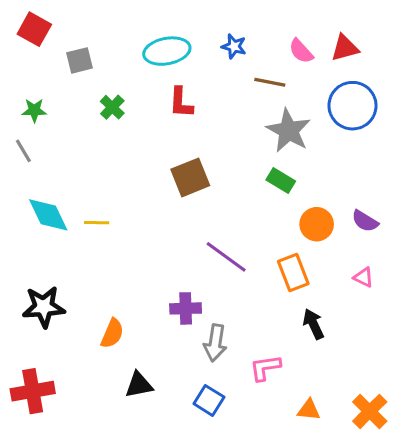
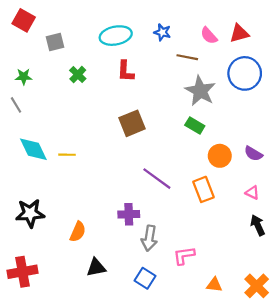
black arrow: (314, 324) -> (258, 225), moved

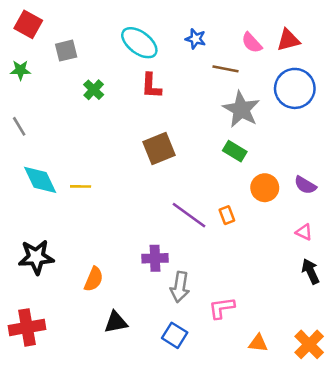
cyan ellipse: (116, 36) -> (139, 43), turned 48
green star: (24, 77) -> (20, 70), moved
orange rectangle: (203, 189) -> (227, 215), moved, size x0.6

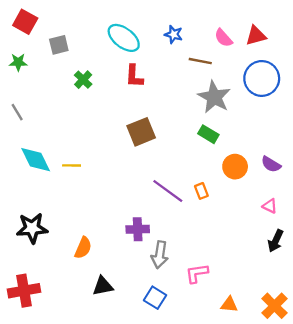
black arrow: (310, 271) -> (276, 241), turned -130

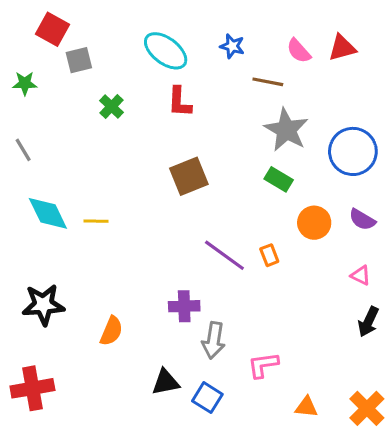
red square: (25, 22) -> (53, 29), moved
blue circle: (262, 78) -> (353, 151), moved
black triangle: (103, 286) -> (166, 382), moved

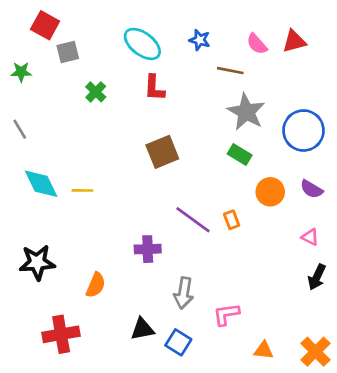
purple cross: (184, 306) -> (148, 249), moved
red cross: (32, 388) -> (61, 334), moved

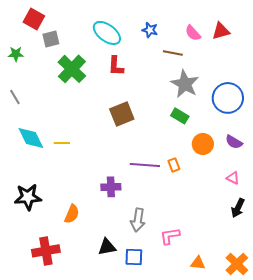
green cross: (96, 92) -> (72, 69), size x1.8
purple line: (193, 220) -> (145, 165), turned -32
blue square: (178, 342) -> (134, 257), turned -30

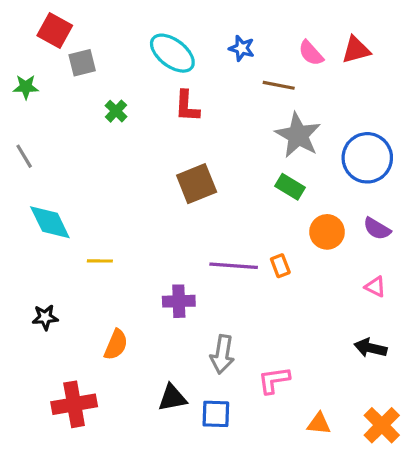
green cross: (72, 69) -> (116, 111), size x0.5
yellow line: (62, 143) -> (100, 261), moved
black star: (28, 197) -> (45, 317), size x0.6
black arrow: (238, 208) -> (371, 348), moved, turned 78

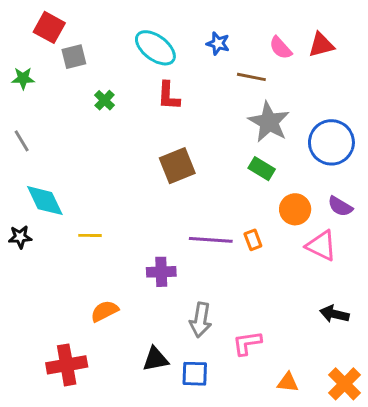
pink triangle: (375, 287) -> (321, 246), moved, size x1.6
black star: (45, 317) -> (20, 237), moved
orange semicircle: (116, 345) -> (105, 311), turned -140

